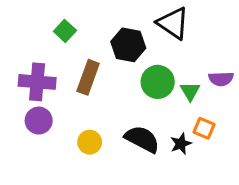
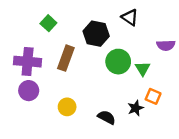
black triangle: (173, 23) -> (130, 17), size x0.7
purple semicircle: (221, 79) -> (166, 45), moved
black semicircle: (142, 139) -> (107, 117), moved, size x0.7

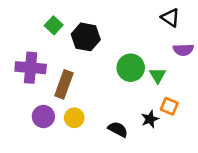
black triangle: (130, 17) -> (170, 18), moved
black hexagon: (96, 34) -> (86, 37), moved
brown rectangle: (66, 58) -> (64, 84), moved
purple circle: (29, 91) -> (43, 116), moved

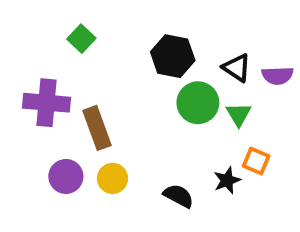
black triangle: (170, 18) -> (237, 68), moved
black hexagon: (86, 37) -> (173, 56), moved
brown rectangle: (64, 84) -> (97, 128), turned -40

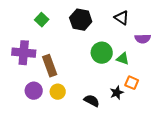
black hexagon: (173, 56) -> (81, 20), moved
black triangle: (237, 68) -> (122, 18), moved
green triangle: (239, 114) -> (123, 59), turned -40

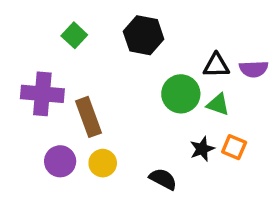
black triangle: (122, 18) -> (216, 65), moved, turned -35
black star: (117, 93) -> (202, 149), moved

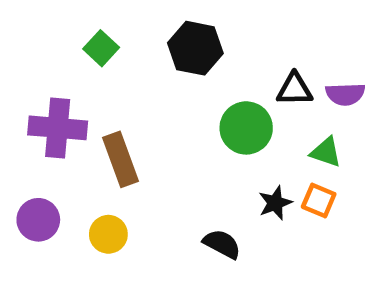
green triangle: (218, 104) -> (326, 152), moved
purple circle: (60, 161) -> (38, 220), moved
yellow circle: (103, 163) -> (108, 234), moved

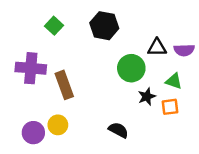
orange square: (319, 200) -> (170, 107), turned -30
black star: (275, 203) -> (147, 97), moved
purple circle: (38, 220) -> (33, 133), moved

